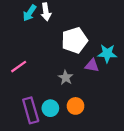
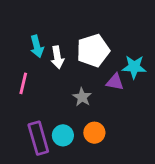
white arrow: (46, 12) -> (57, 57), moved
cyan arrow: (30, 13) -> (37, 46), moved, turned -49
pink line: (19, 67) -> (23, 83), turned -42

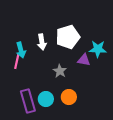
cyan arrow: (37, 46) -> (21, 50), moved

